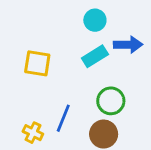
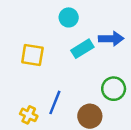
cyan circle: (95, 20) -> (69, 17), moved
green circle: (111, 101) -> (114, 89), moved

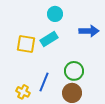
cyan rectangle: (82, 49) -> (49, 39), moved
green circle: (114, 89) -> (74, 71), moved

